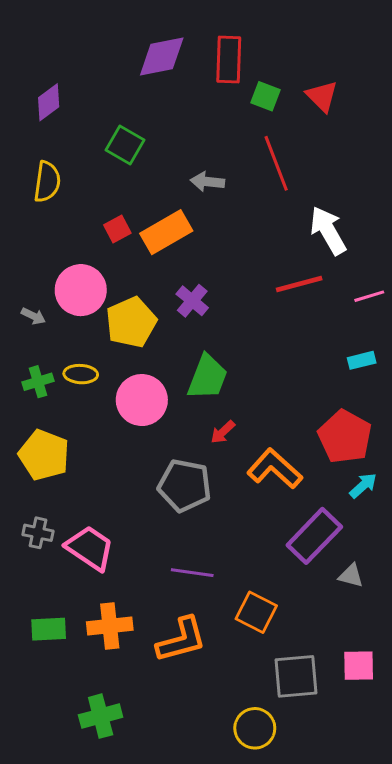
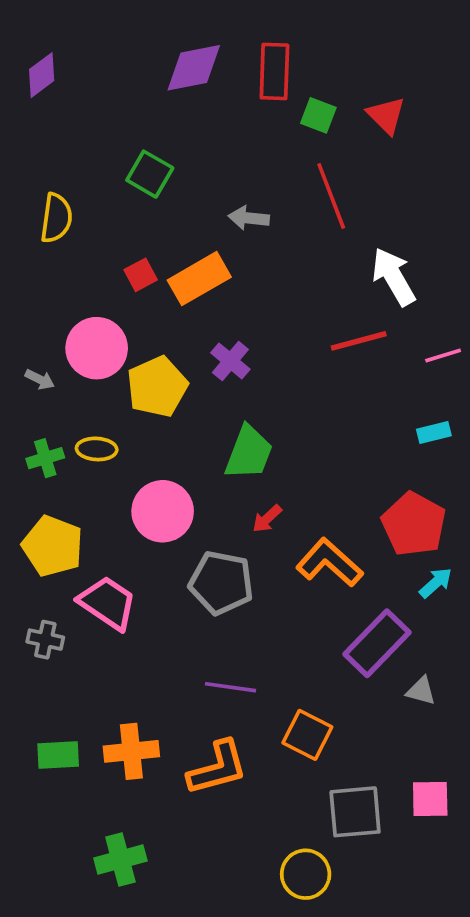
purple diamond: (49, 102) -> (42, 75), moved
pink circle: (142, 400) -> (163, 511), moved
pink trapezoid: (90, 548) -> (108, 603), moved

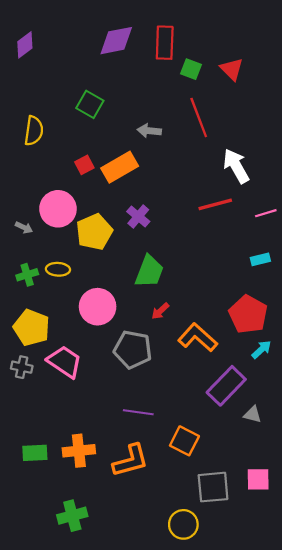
gray cross: (45, 640) -> (22, 367), moved

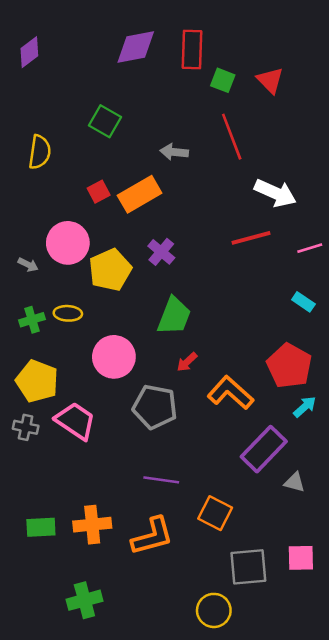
white arrow: (236, 166) -> (275, 193), turned 144
cyan rectangle: (260, 259) -> (303, 302), turned 48

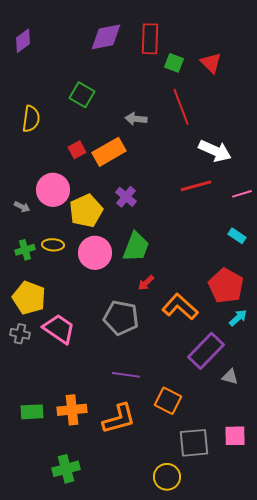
pink circle: (114, 357) -> (95, 253), moved

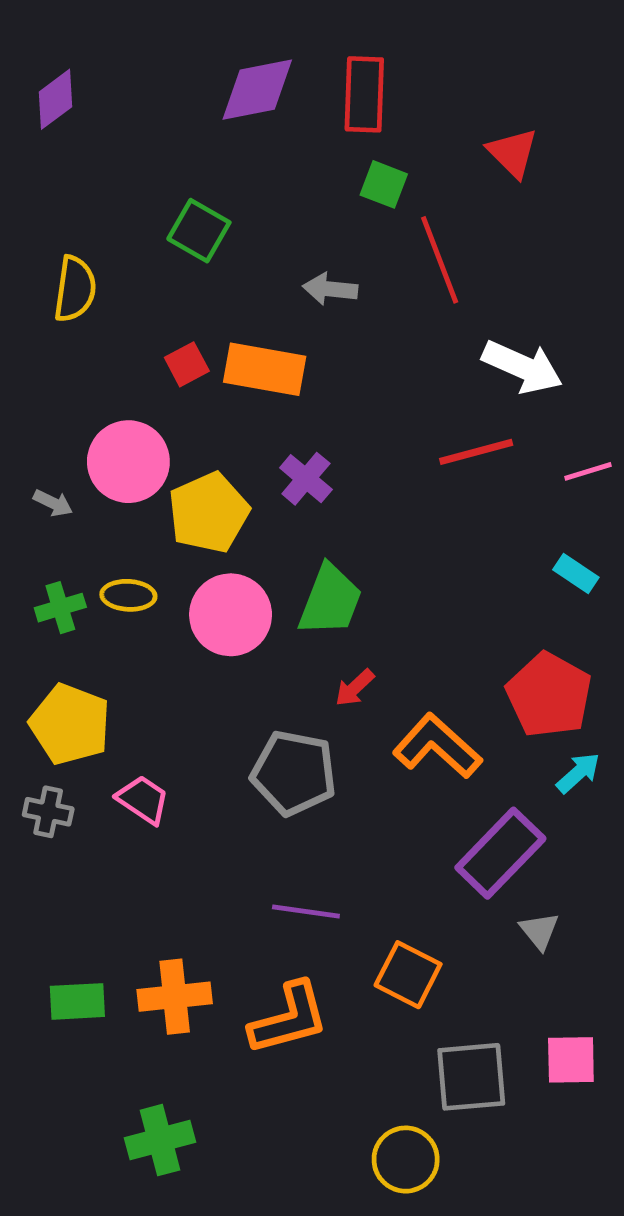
green square: (174, 63) -> (384, 184), moved
orange rectangle: (109, 152) -> (265, 369), turned 40
pink trapezoid: (59, 329) -> (143, 800), size x0.7
gray triangle: (230, 377) -> (539, 931), moved, turned 36

